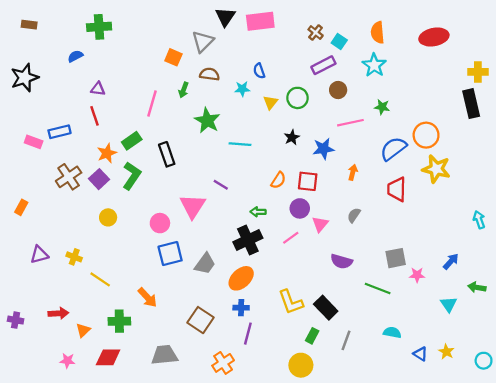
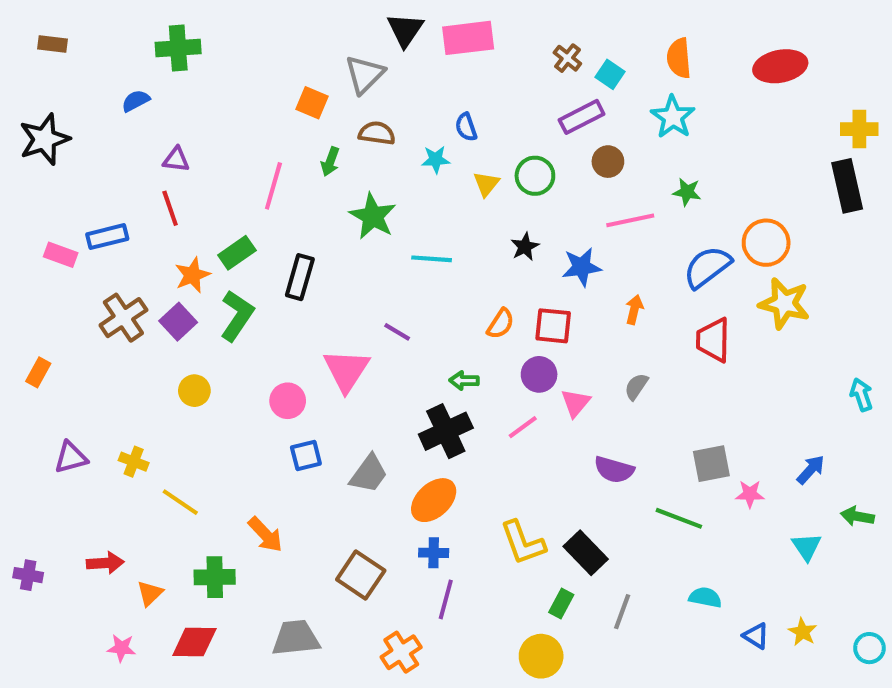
black rectangle: (167, 154) -> (300, 277), turned 35
blue square: (170, 254) -> (306, 455), size x0.7

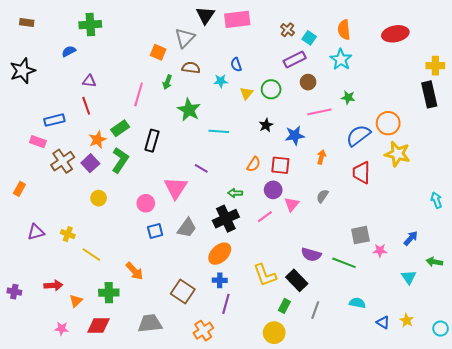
pink rectangle: (61, 255) -> (38, 142), moved
purple semicircle: (614, 470) -> (311, 255), moved
gray trapezoid: (369, 474) -> (187, 228), moved

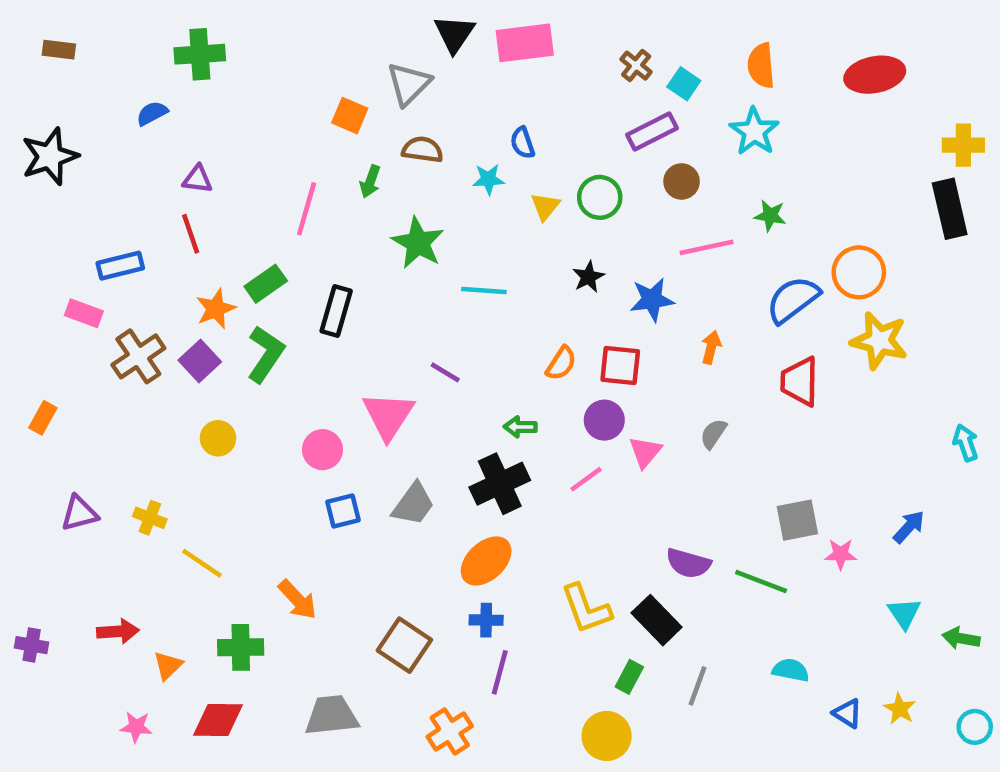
green arrow: (434, 262) -> (961, 638), moved

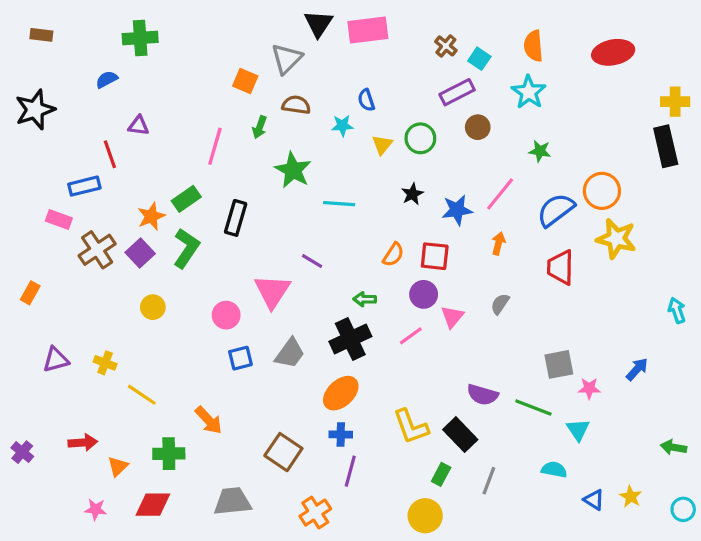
red line: (191, 234) -> (110, 154), moved
pink line: (707, 247) -> (500, 194), moved, turned -39
cyan triangle: (904, 613) -> (578, 430), moved
purple cross: (32, 645) -> (22, 452), turned 30

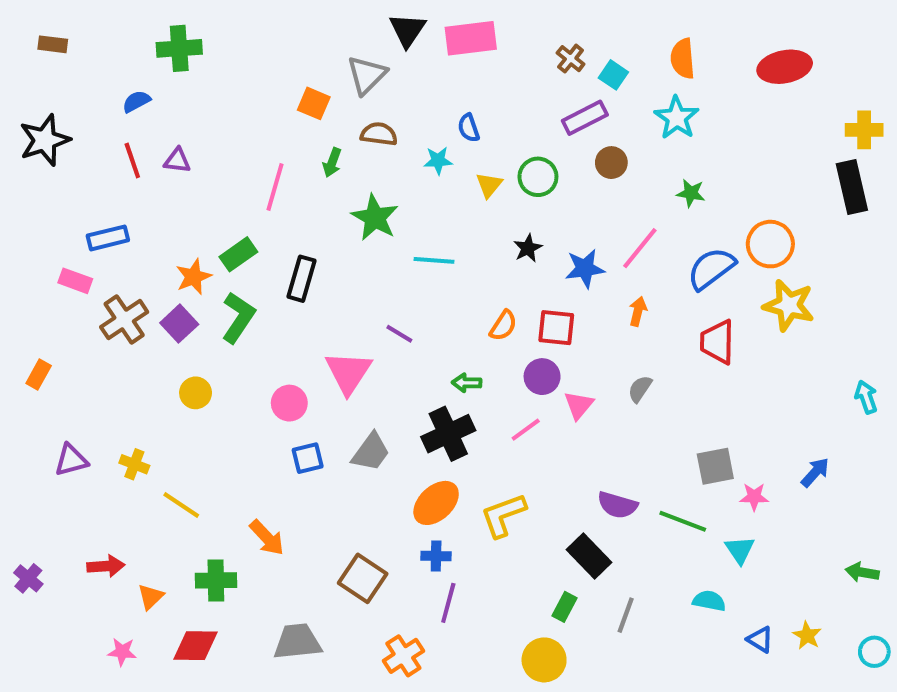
red line: (110, 154) -> (132, 161), moved
yellow L-shape: (411, 427) -> (503, 515), moved, turned 90

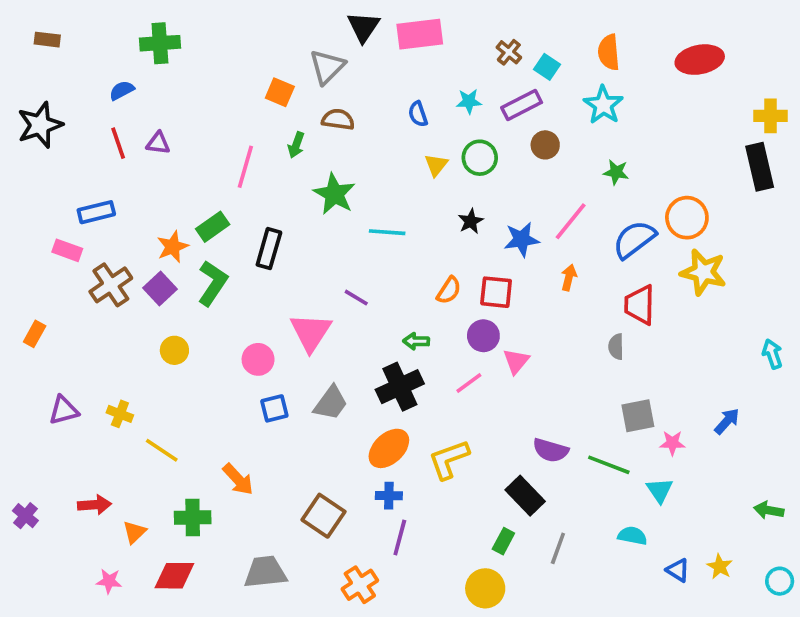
cyan star: (438, 161) -> (469, 101), moved
gray semicircle: (640, 389) -> (616, 347), moved, turned -35

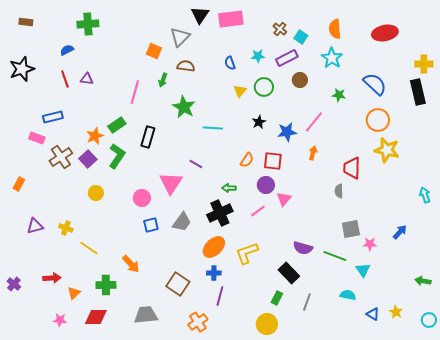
blue semicircle: (634, 239) -> (375, 84), moved, turned 80

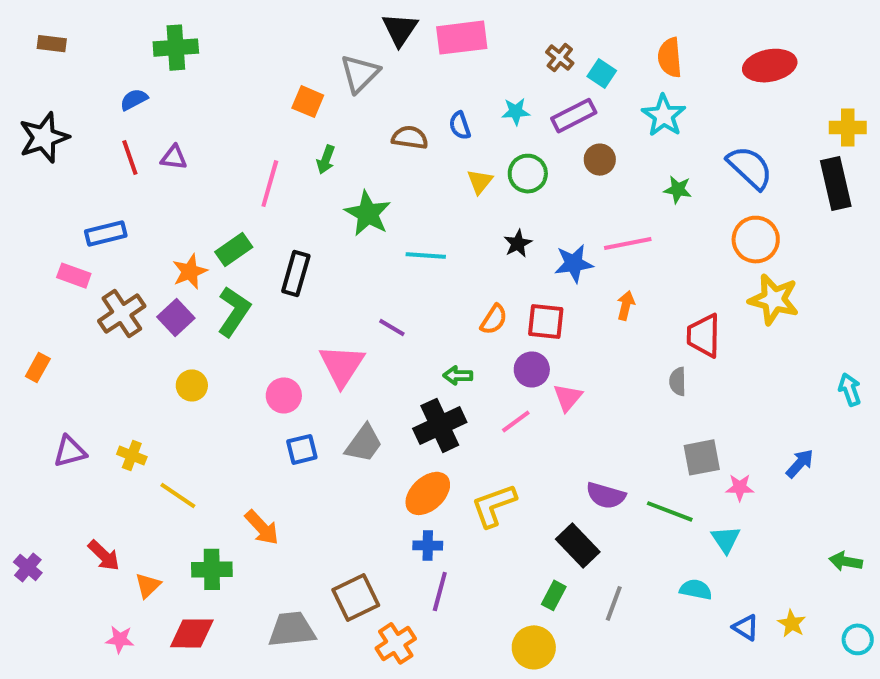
brown semicircle: (186, 66) -> (410, 138), moved
pink line: (314, 122) -> (628, 244), turned 40
red arrow: (52, 278) -> (104, 555), turned 48
brown square: (178, 284) -> (356, 597), moved, turned 30

